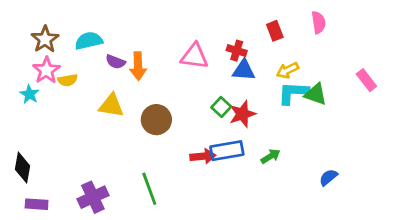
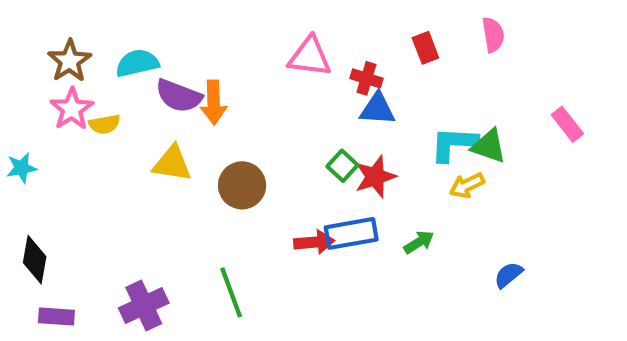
pink triangle: (194, 56) -> (310, 57), moved
purple semicircle: (115, 62) -> (179, 96), size x1.5
yellow arrow: (287, 70) -> (467, 185), moved
cyan star: (29, 94) -> (22, 168), moved, turned 30

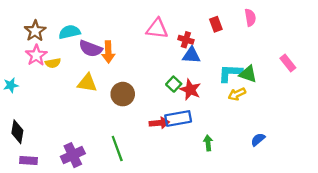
red star: (375, 177) -> (190, 90), turned -30
green arrow: (419, 242) -> (208, 143), moved, turned -64

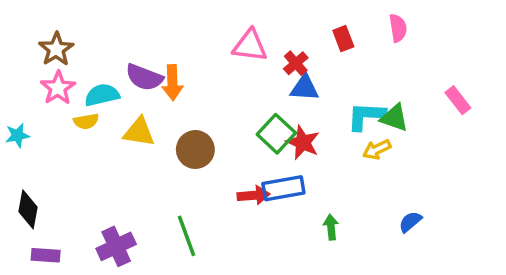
cyan semicircle: (69, 32) -> (102, 95), moved
red cross: (186, 40) -> (296, 63), turned 32
yellow semicircle: (53, 63) -> (86, 121), moved
green square: (174, 84) -> (276, 134), size x1.5

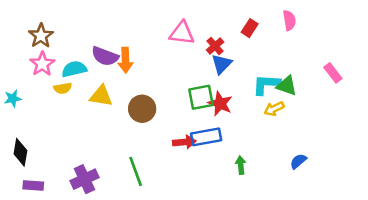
red rectangle: (343, 39) -> (250, 28), turned 54
blue triangle: (305, 88) -> (221, 64), turned -50
green square: (276, 134) -> (201, 97), turned 36

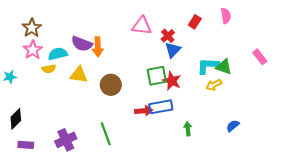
black diamond: (20, 152) -> (16, 119), turned 35

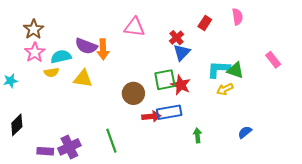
pink triangle: (142, 26) -> (134, 27), moved
brown circle: (111, 85) -> (133, 93), moved
purple rectangle: (26, 145) -> (45, 151), moved

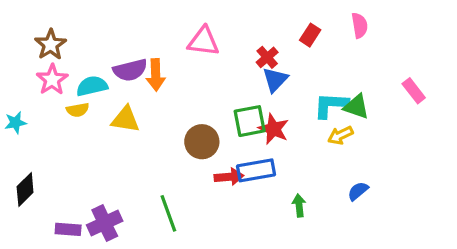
purple semicircle: (86, 46) -> (130, 70), turned -35
blue semicircle: (245, 132) -> (358, 191), moved

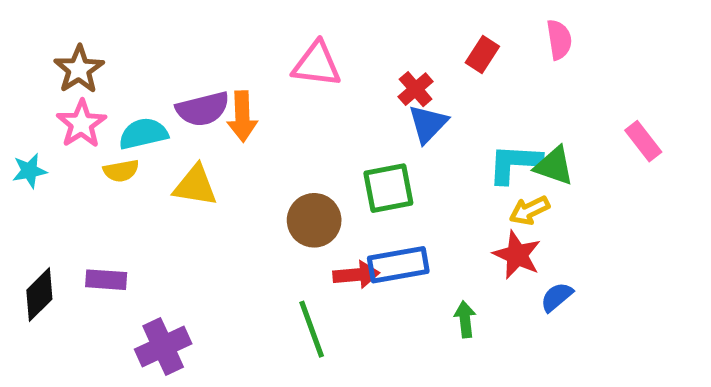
cyan star: (15, 123) -> (29, 171), moved
red star: (274, 129) -> (517, 255), moved
green line: (168, 213) -> (312, 329), moved
purple rectangle: (68, 229) -> (106, 280), moved

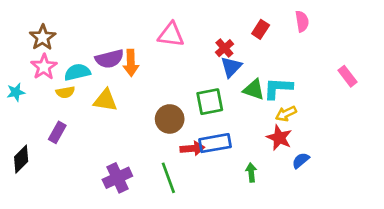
green triangle: (554, 166) -> (254, 90), moved
purple rectangle: (106, 280) -> (57, 132), moved, turned -65
purple cross: (163, 347) -> (117, 178), moved

